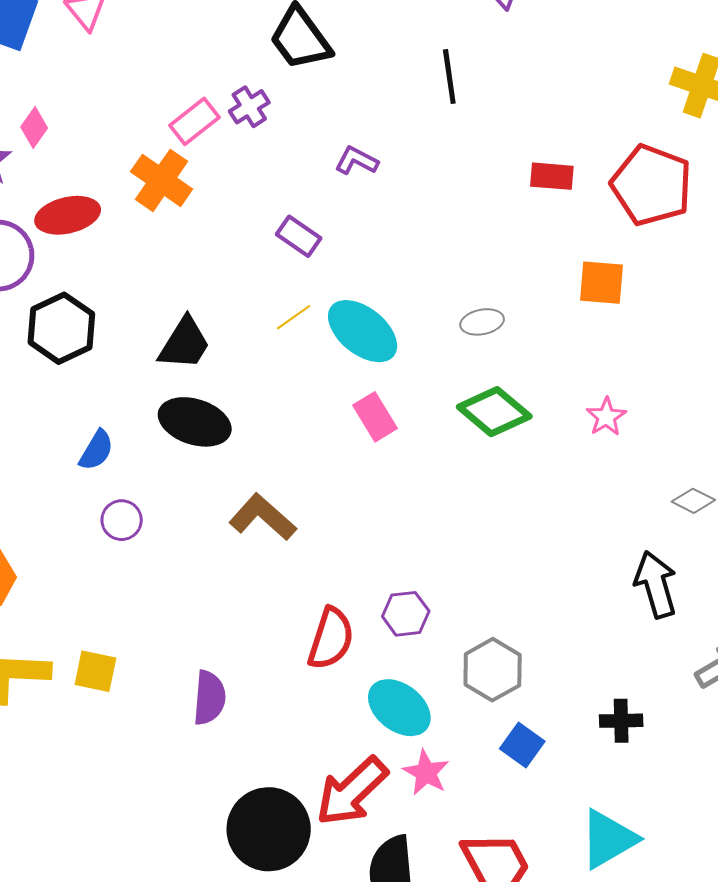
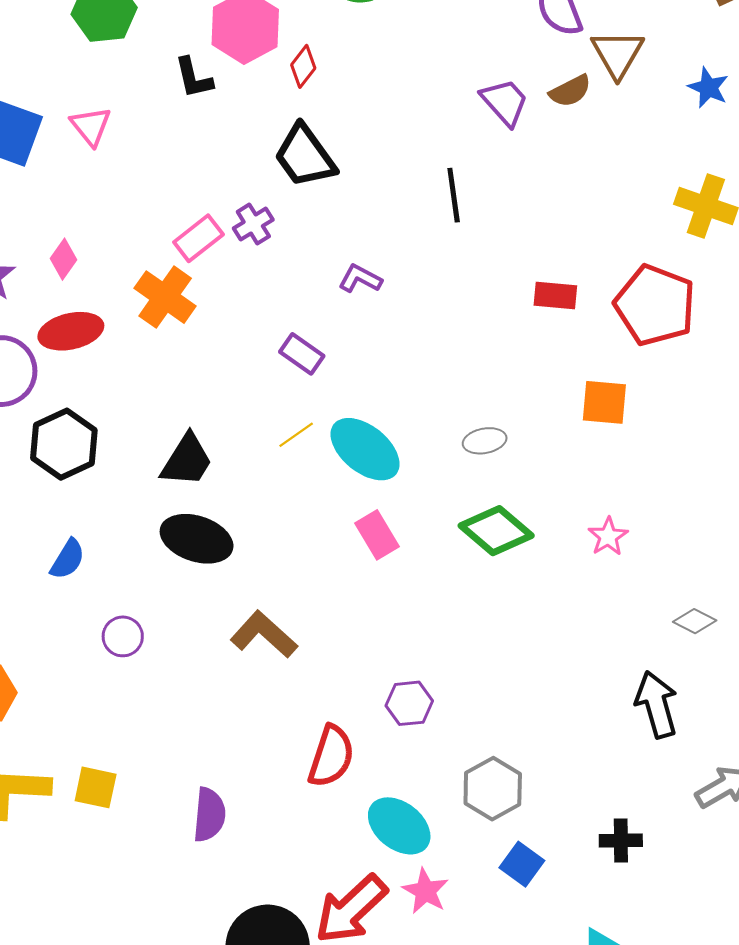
pink diamond: (34, 127) -> (64, 259), moved
blue semicircle: (96, 450) -> (68, 559), moved
purple hexagon: (406, 614) -> (409, 703), moved

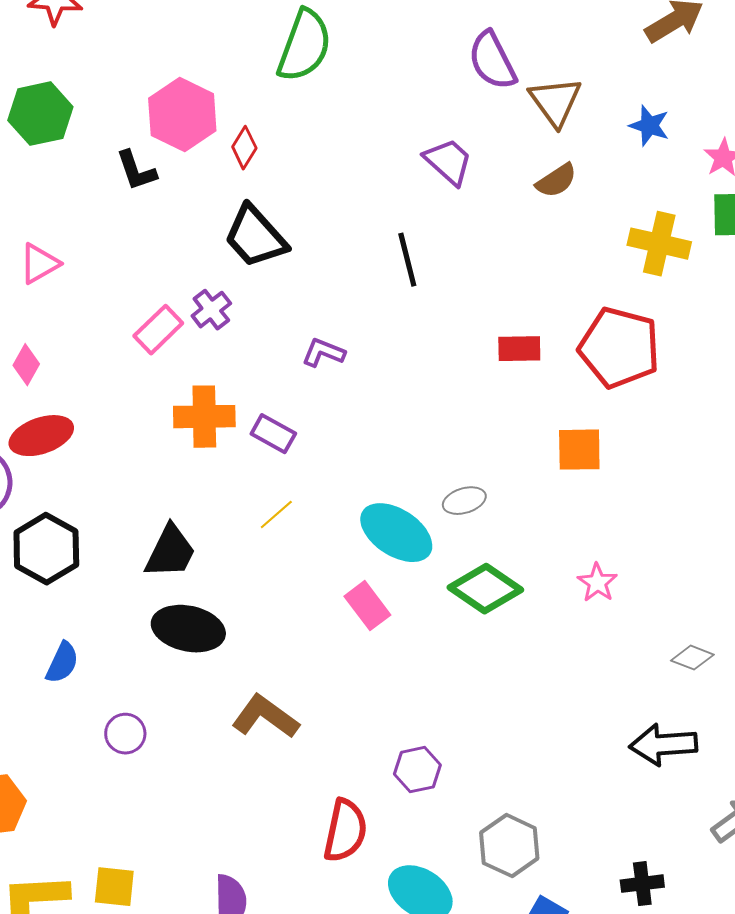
brown semicircle: (570, 91) -> (556, 181), moved
pink triangle: (91, 126) -> (39, 264), moved, turned 45
orange cross: (165, 297) -> (204, 417), moved, turned -30
cyan ellipse: (365, 449) -> (396, 533), moved
black arrow: (657, 705) -> (663, 745), turned -72

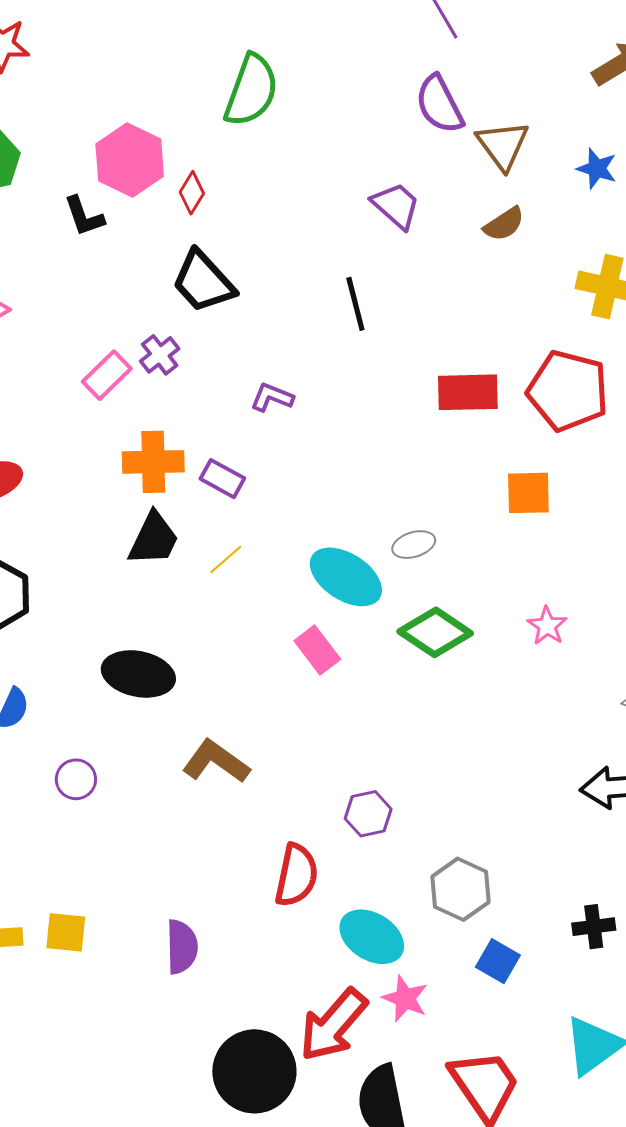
red rectangle: (519, 349) -> (468, 392), size x1.4
black trapezoid: (170, 552) -> (154, 539), moved

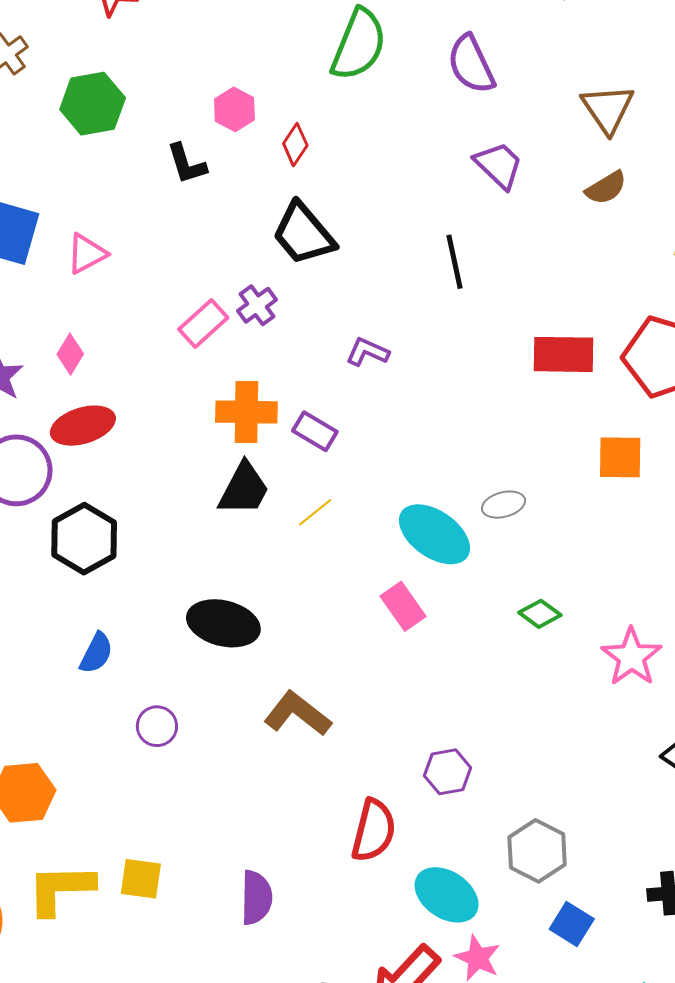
purple semicircle: (439, 104) -> (471, 64), moved
pink hexagon: (130, 160) -> (234, 109), size x0.6
pink star: (547, 626) -> (632, 657), moved, size x1.5
green diamond: (435, 632) -> (540, 614), moved, size x0.6

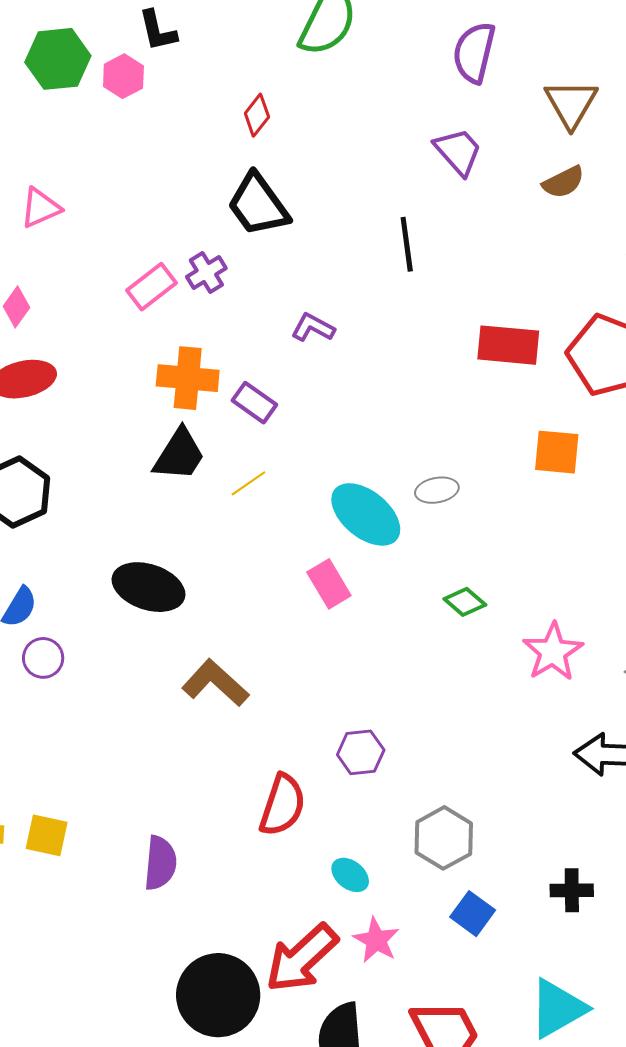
purple semicircle: (471, 64) -> (474, 53), moved, turned 34
pink hexagon: (234, 109) -> (123, 76), moved
black L-shape: (187, 164) -> (158, 31), moved
purple circle: (157, 726) -> (43, 658), moved
cyan ellipse: (447, 895) -> (350, 875), size x0.6

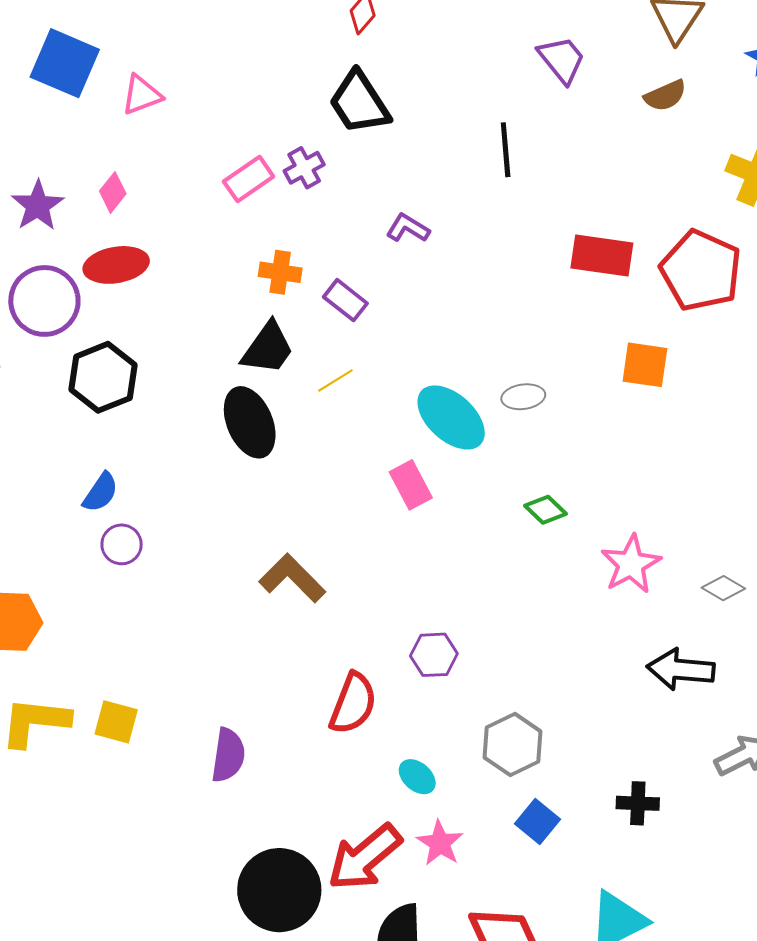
orange cross: (188, 378) -> (280, 272), size x0.7
black ellipse: (149, 587) -> (250, 422), moved, turned 46

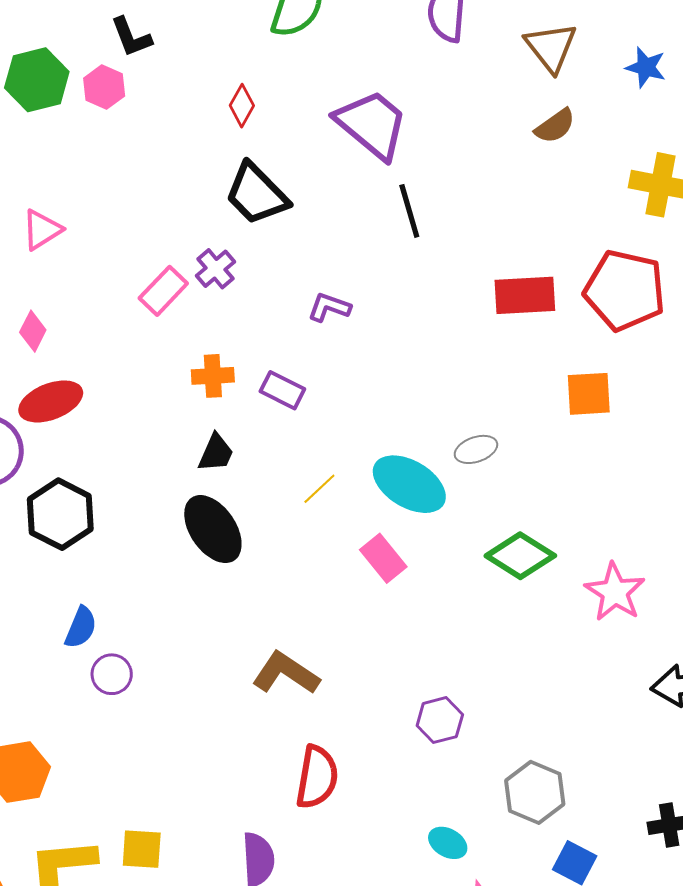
purple trapezoid: (562, 60) -> (372, 124), moved, size x1.5
black trapezoid: (268, 348) -> (216, 453), size x0.7
yellow line: (335, 381) -> (319, 489), moved
green diamond: (546, 510) -> (520, 556), size x1.6
red semicircle: (353, 703) -> (317, 777), moved

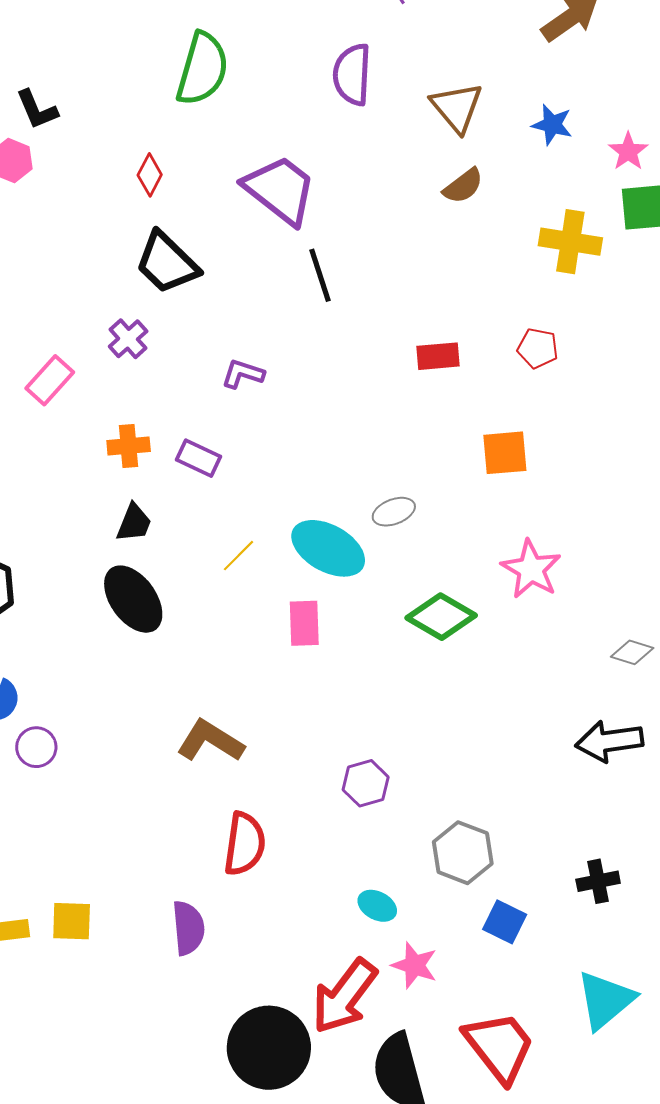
red pentagon: (625, 290) -> (538, 348), size x0.5
pink rectangle: (163, 291) -> (50, 380), moved
red rectangle: (525, 295) -> (438, 356), size x0.7
pink rectangle: (383, 558) -> (304, 623), turned 39
pink star: (615, 592) -> (531, 569), moved

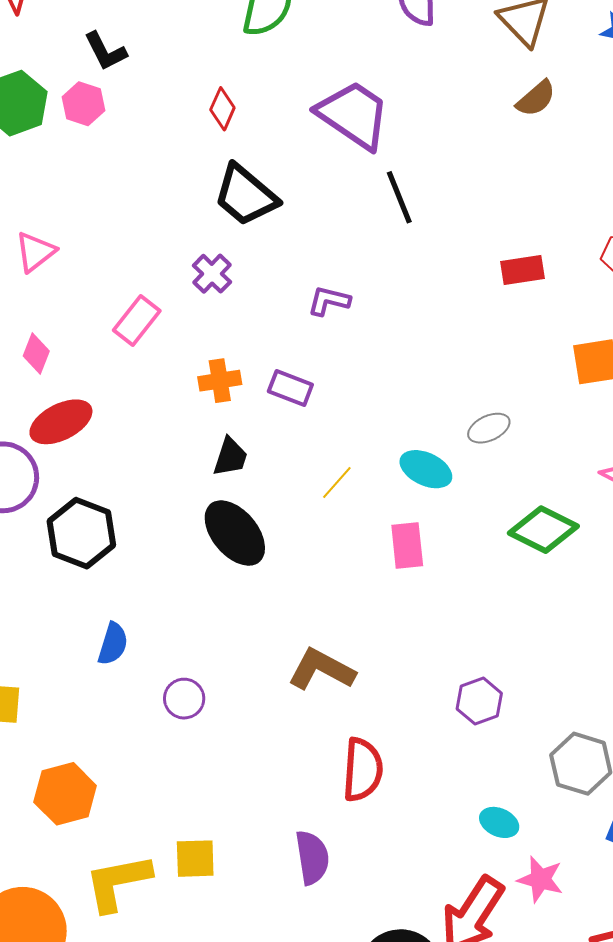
cyan ellipse: (328, 548) -> (426, 469), size x0.7
purple circle: (36, 747) -> (184, 699), moved

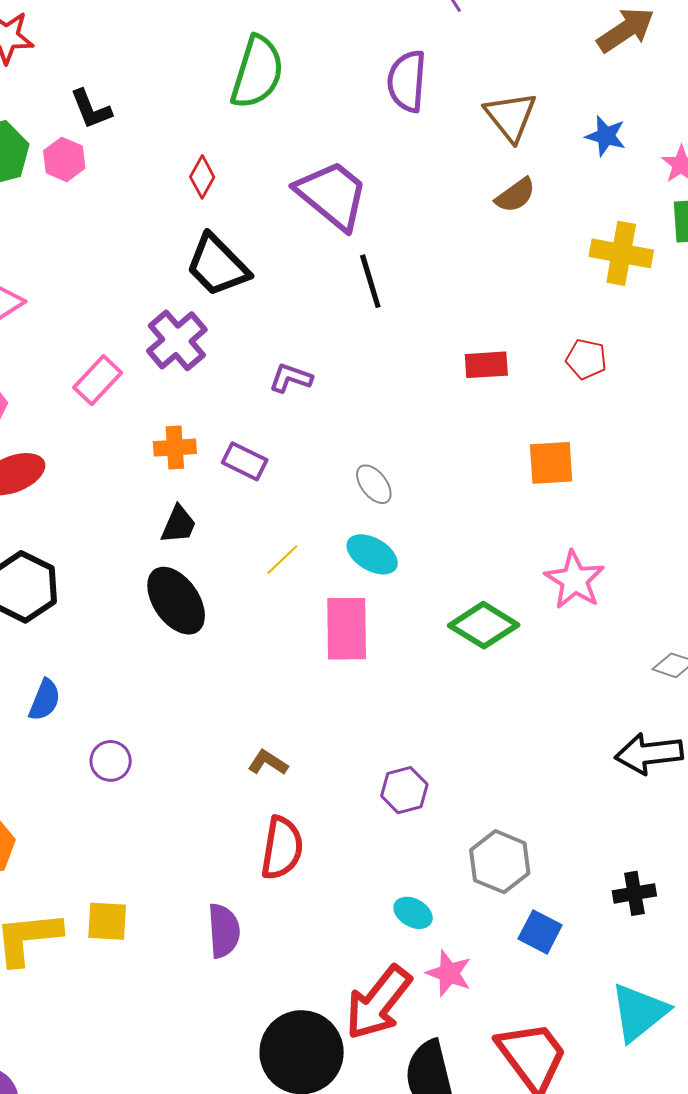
purple cross: (212, 274) -> (177, 340), size x1.5
gray ellipse: (489, 428) -> (374, 484), moved, turned 72
pink rectangle: (407, 545) -> (347, 629), size x1.4
brown L-shape: (321, 669) -> (268, 763), moved, size x0.6

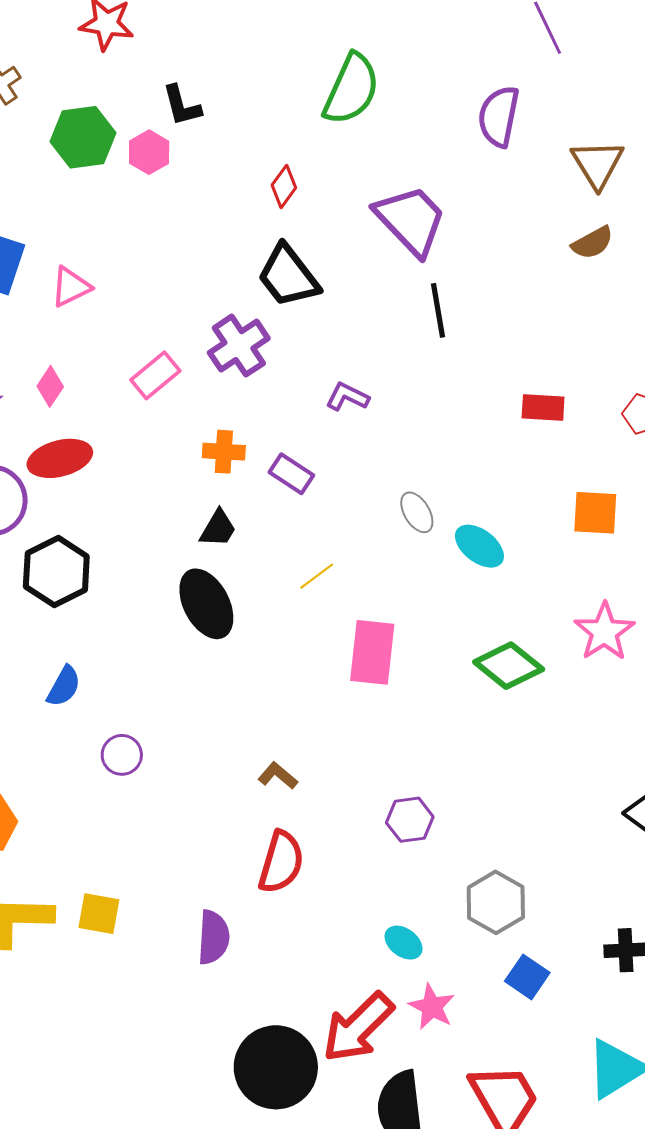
cyan ellipse: (372, 554) -> (479, 546), moved

